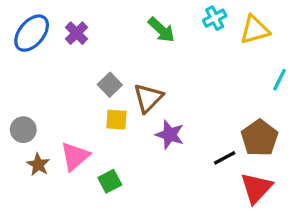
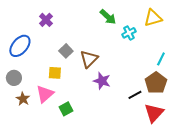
cyan cross: (215, 18) -> (129, 33), moved
green arrow: (161, 30) -> (108, 17), moved
blue ellipse: (32, 33) -> (20, 46), moved
cyan line: (280, 80) -> (161, 59), moved
yellow square: (116, 120) -> (55, 73), moved

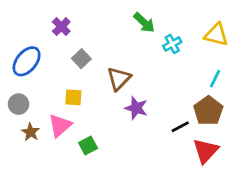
yellow triangle: (153, 18) -> (216, 35), moved, turned 30
gray square: (66, 51) -> (81, 59), moved

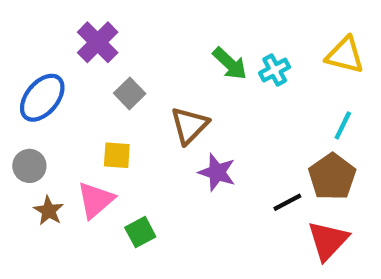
green arrow: (144, 23) -> (230, 64), moved
purple cross: (61, 27) -> (98, 42), size x1.4

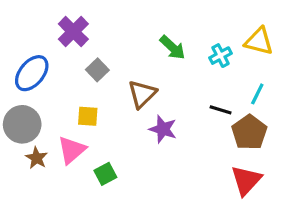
cyan cross: (275, 70) -> (221, 56), moved
gray circle: (29, 166) -> (22, 124), size x1.5
black line: (287, 202) -> (221, 110), moved, turned 45

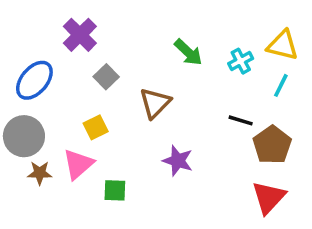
cyan line: (257, 94) -> (281, 85), moved
yellow square: (88, 116) -> (96, 127), turned -30
purple star: (163, 129) -> (178, 161), moved
brown star: (37, 158) -> (40, 173), turned -30
green square: (105, 174) -> (115, 190), turned 30

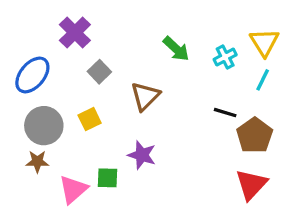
yellow triangle: (283, 45) -> (264, 42), turned 44
gray circle: (24, 136) -> (44, 126), moved
purple star: (178, 161) -> (142, 155), moved
pink triangle: (78, 164) -> (73, 189), moved

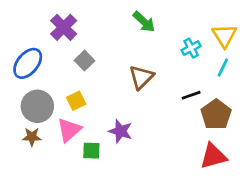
green arrow: (176, 49) -> (144, 22), moved
brown triangle: (145, 96) -> (141, 77), moved
black line: (225, 113) -> (191, 95), turned -36
red triangle: (251, 184) -> (213, 156), turned 32
pink triangle: (73, 189) -> (69, 130), moved

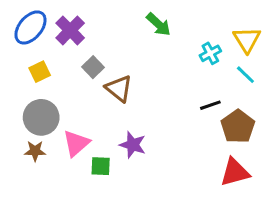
blue ellipse: (28, 63) -> (30, 27), moved
cyan line: (223, 68) -> (245, 75), turned -72
brown triangle: (141, 77) -> (119, 88), moved, turned -36
yellow square: (76, 101) -> (40, 72), moved

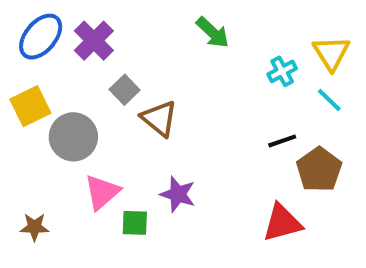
yellow square: (40, 72) -> (30, 106), moved, size x1.4
gray circle: (41, 117) -> (73, 137), moved
brown star: (35, 151) -> (34, 227), moved
red triangle: (235, 172) -> (282, 223), moved

